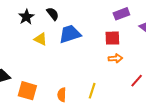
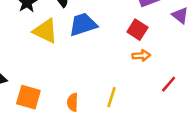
red square: (112, 38) -> (137, 30), turned 35
yellow triangle: (41, 39) -> (45, 31), size x1.5

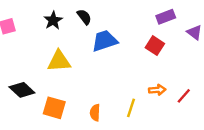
yellow triangle: (45, 31) -> (59, 61), moved, turned -30
orange arrow: (141, 56) -> (157, 90), moved

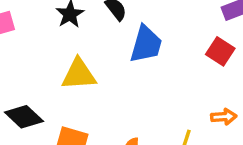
blue trapezoid: (105, 41) -> (146, 44), turned 124

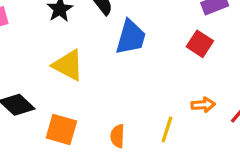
yellow triangle: (79, 74) -> (68, 65), turned 32

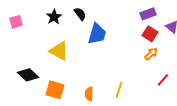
red square: (200, 44) -> (150, 34), moved
orange arrow: (203, 105) -> (151, 54), moved, turned -40

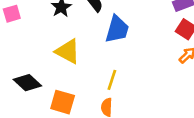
yellow line: (119, 90) -> (112, 80), moved

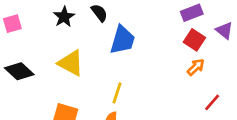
black diamond: (27, 83) -> (19, 71), moved

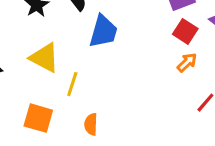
yellow line: (117, 93) -> (72, 84), moved

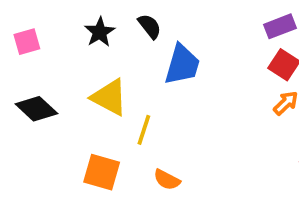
orange semicircle: (91, 124) -> (167, 180), turned -65

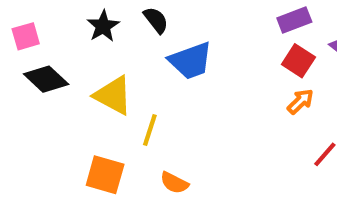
blue trapezoid: (182, 65) -> (191, 61), turned 54
black diamond: (36, 109) -> (46, 79), moved

